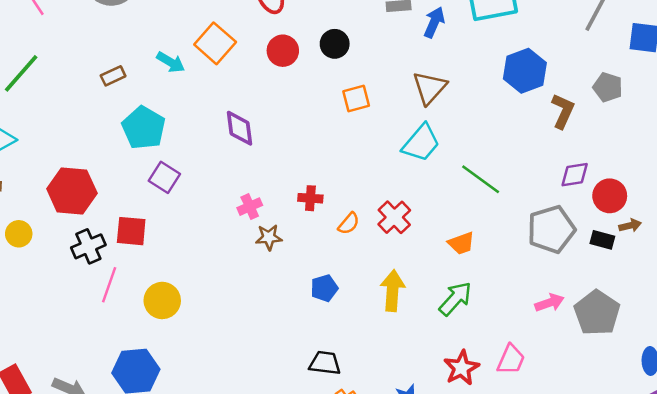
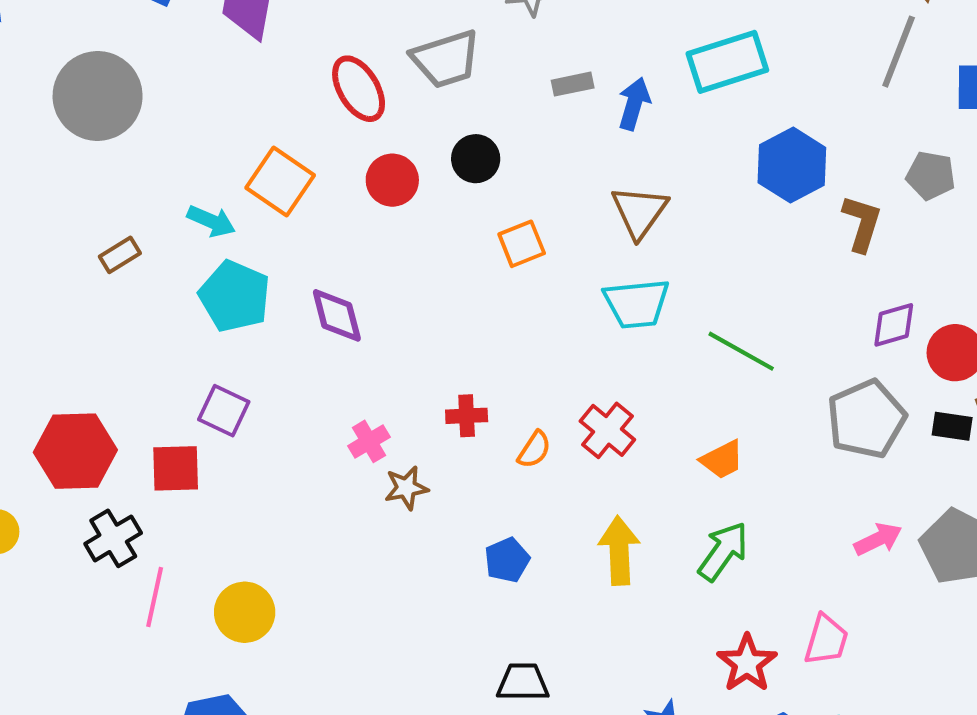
cyan pentagon: (144, 128) -> (235, 296), moved
cyan trapezoid: (421, 143) -> (637, 304), turned 51
red square: (131, 231) -> (176, 468), moved

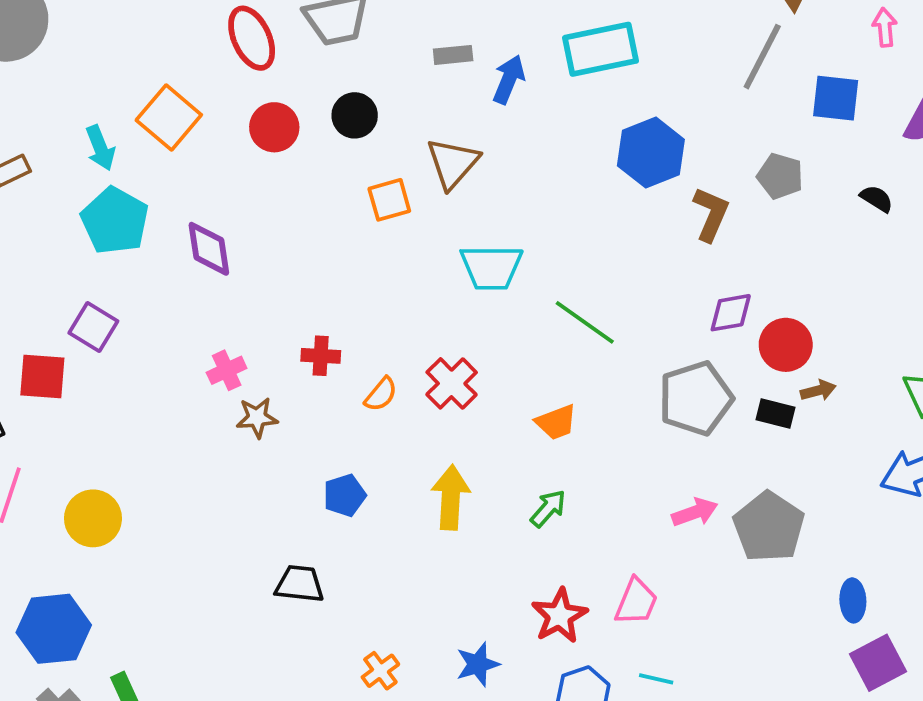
brown triangle: (639, 212) -> (453, 163), moved
cyan arrow: (211, 221) -> (100, 148), turned 39
green arrow: (723, 551) -> (548, 508), size x0.7
black trapezoid: (523, 682) -> (300, 584), moved

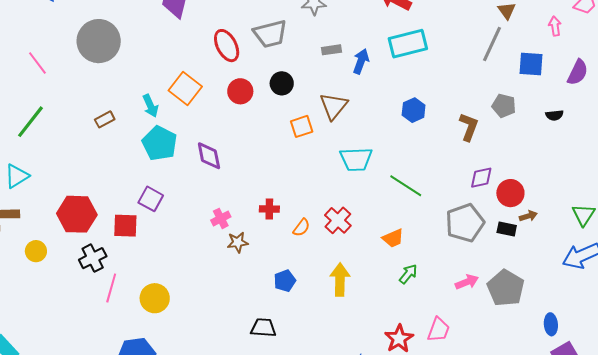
blue hexagon: (651, 153) -> (414, 110), moved, size x0.7
black semicircle: (877, 199) -> (554, 115), turned 144
green arrow: (548, 508) -> (408, 274), moved

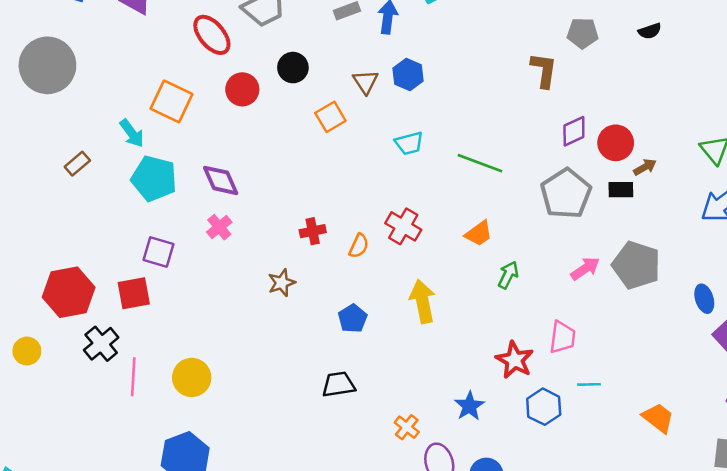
brown triangle: (334, 106) -> (366, 82), size x0.7
blue hexagon: (414, 110) -> (408, 75), moved
cyan trapezoid: (356, 159) -> (409, 143), size x0.7
pink cross: (221, 218) -> (219, 227), moved

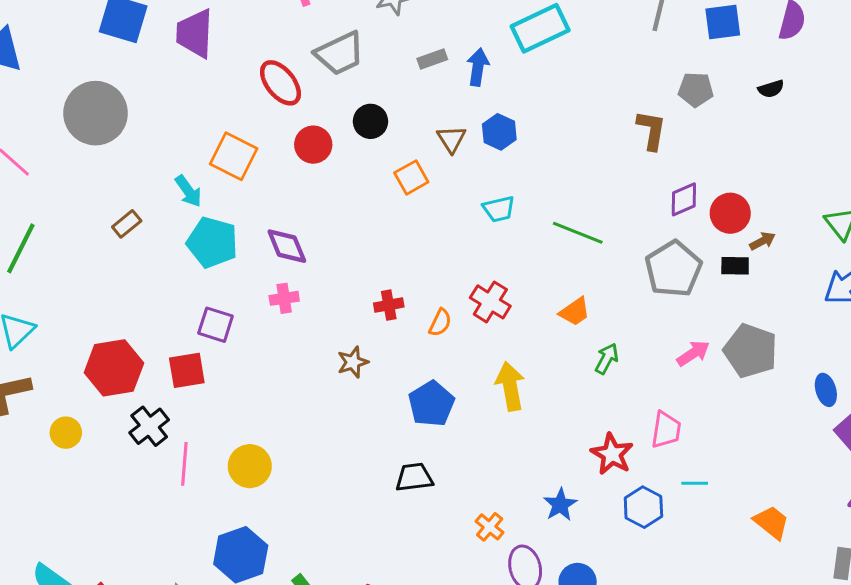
pink cross: (219, 227) -> (284, 298), turned 30
blue pentagon: (353, 318) -> (431, 404), size x1.4

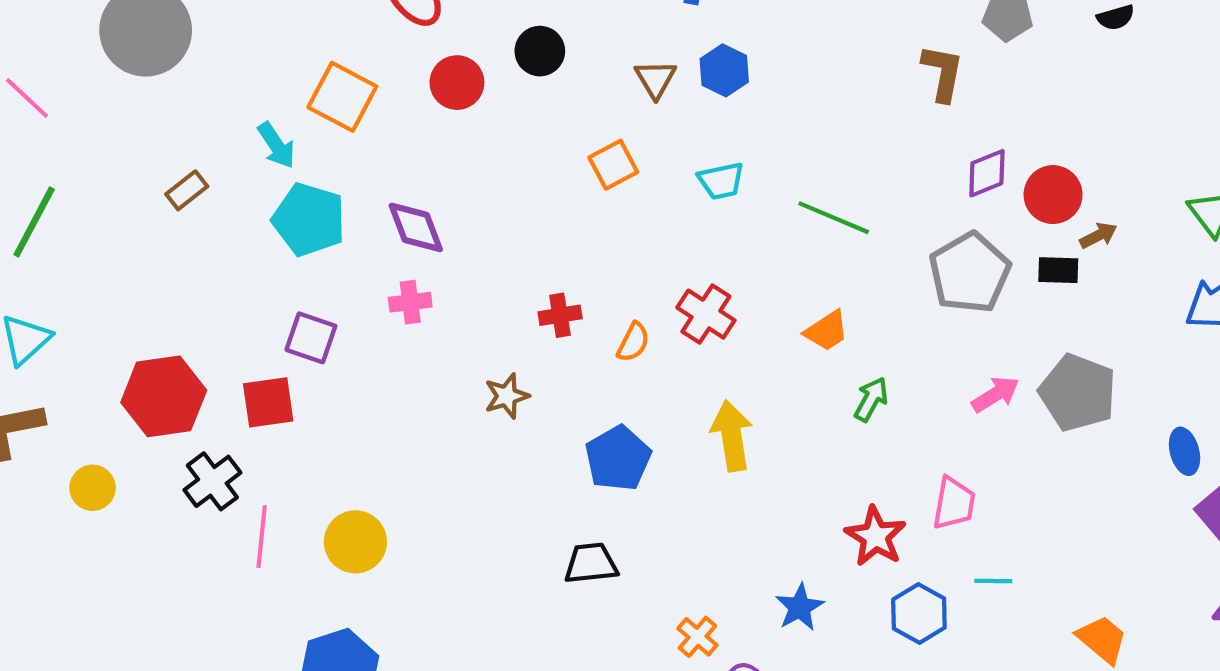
orange square: (411, 177) -> (613, 165), moved

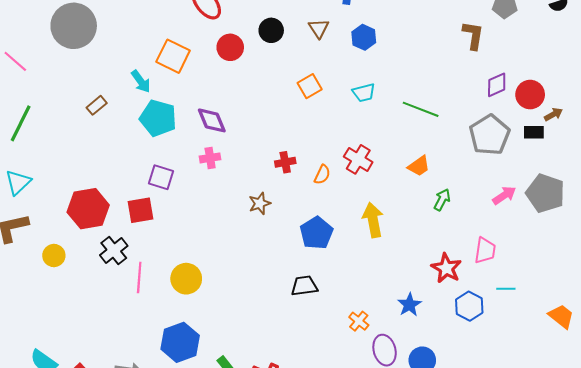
brown triangle: (656, 79) -> (319, 28), moved

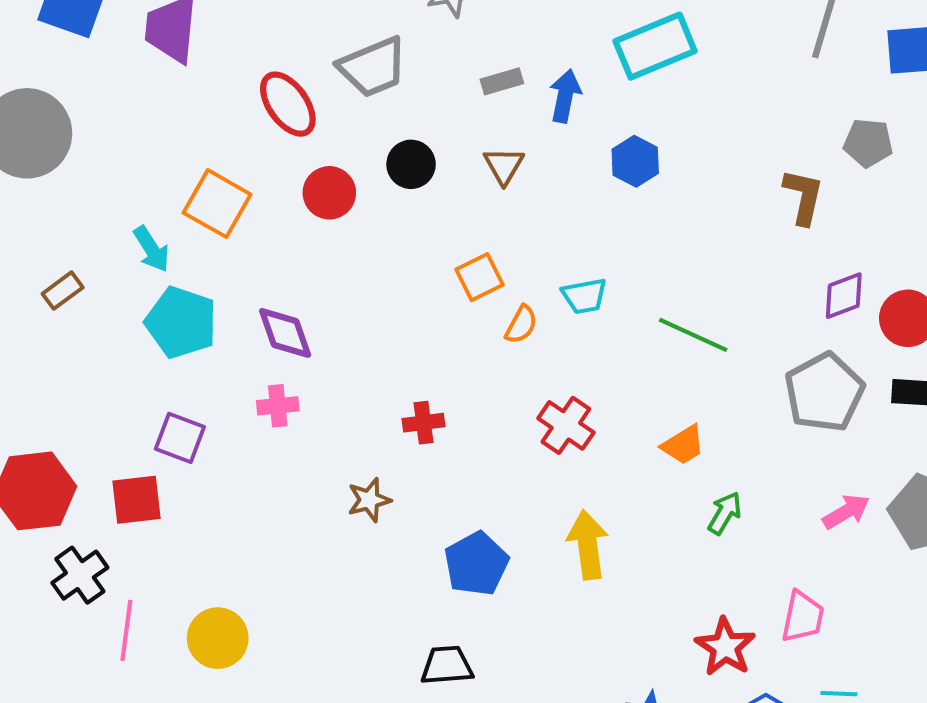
blue hexagon: (364, 37) -> (635, 161), moved
orange semicircle: (322, 175) -> (521, 325), moved

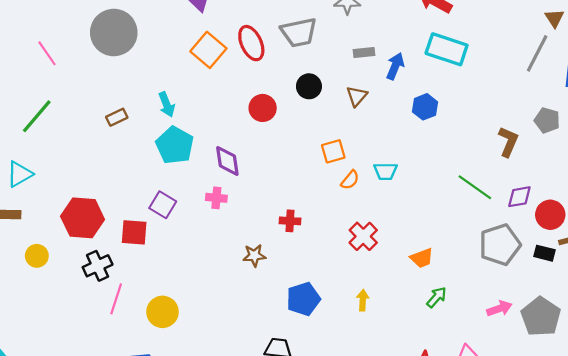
cyan rectangle: (655, 46) -> (447, 49), turned 30
red circle: (329, 193) -> (263, 108), moved
orange square: (217, 204) -> (208, 50), moved
green line: (693, 335) -> (475, 187), moved
yellow arrow: (588, 545) -> (363, 300), size x0.6

